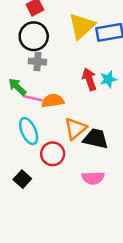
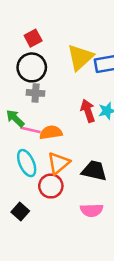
orange triangle: (75, 129) -> (59, 163), moved

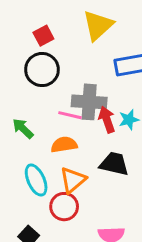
yellow triangle: (80, 57) -> (98, 25), moved
gray cross: (36, 93) -> (89, 102), moved, size x1.6
pink line: (30, 130) -> (70, 115), moved
black trapezoid: (94, 171) -> (114, 164), moved

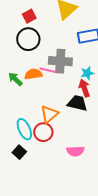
red arrow: (107, 120) -> (84, 88), moved
orange semicircle: (64, 145) -> (33, 74), moved
cyan ellipse: (36, 180) -> (24, 129), moved

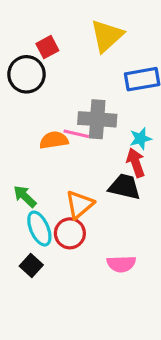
black circle: (28, 39) -> (26, 74), moved
green arrow: (15, 79) -> (25, 196), moved

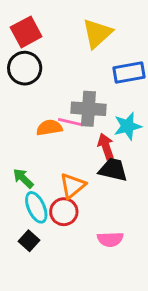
red square: (47, 47) -> (26, 32), moved, size x1.5
cyan star: (141, 139) -> (128, 126), size x1.4
red arrow: (136, 163) -> (106, 146), moved

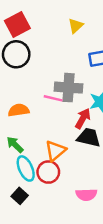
yellow triangle: (97, 33) -> (76, 26), size x0.6
orange semicircle: (49, 128) -> (19, 110), moved
red arrow: (106, 146) -> (83, 119), turned 48

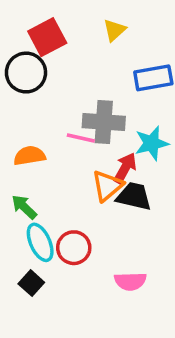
red square: (17, 25) -> (47, 37), moved
orange triangle: (55, 151) -> (107, 186), moved

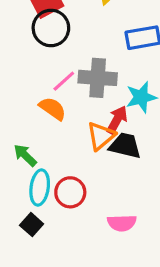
black circle: (26, 73) -> (51, 28), moved
pink line: (81, 138) -> (64, 81), moved, turned -55
orange semicircle: (30, 156) -> (53, 109), moved, turned 44
cyan ellipse: (40, 242) -> (40, 188), turned 32

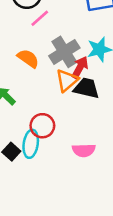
gray cross: (98, 78) -> (64, 52), moved, turned -36
pink line: (64, 81) -> (40, 18), moved
cyan ellipse: (40, 188) -> (31, 144), moved

